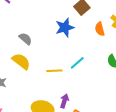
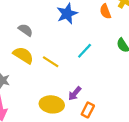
yellow line: (54, 71) -> (51, 62), moved, turned 42
purple arrow: (64, 101) -> (75, 93), turned -152

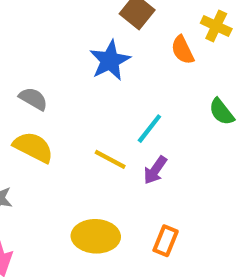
yellow line: (51, 62) -> (110, 159), moved
purple arrow: (75, 93) -> (155, 170), moved

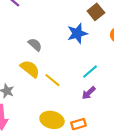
yellow line: (110, 159) -> (52, 80), moved
orange rectangle: (166, 241) -> (78, 124), moved, turned 40

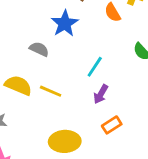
gray semicircle: (35, 45) -> (39, 49), moved
orange rectangle: (78, 124) -> (112, 125), moved

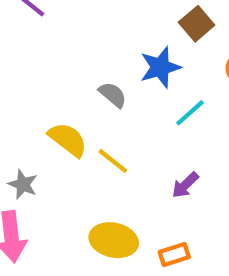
cyan line: (95, 67) -> (190, 113), moved
orange rectangle: (112, 125) -> (174, 255), moved

